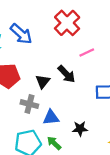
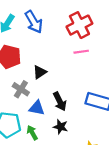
pink line: (87, 53) -> (81, 52), moved
black arrow: (66, 74) -> (60, 101), moved

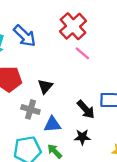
pink line: (81, 52) -> (82, 53), turned 64
black arrow: (60, 101) -> (86, 110), moved

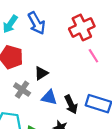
pink line: (82, 53) -> (93, 56), moved
blue triangle: (52, 124) -> (49, 97), moved

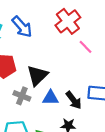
black triangle: (41, 73) -> (37, 75), size x1.5

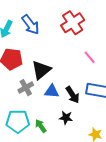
pink line: (85, 47) -> (90, 57), moved
gray cross: (22, 96) -> (26, 88), turned 35

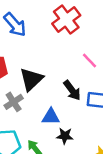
blue triangle: (52, 91) -> (51, 117), moved
black arrow: (73, 95) -> (72, 90), moved

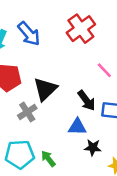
blue triangle: (51, 117) -> (77, 127), moved
black star: (65, 136) -> (93, 147), moved

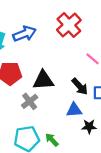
blue arrow: (29, 34) -> (24, 34), turned -65
black triangle: (45, 89) -> (43, 80), turned 45

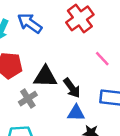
blue arrow: (24, 34) -> (30, 23), turned -130
black arrow: (80, 86) -> (72, 88), moved

